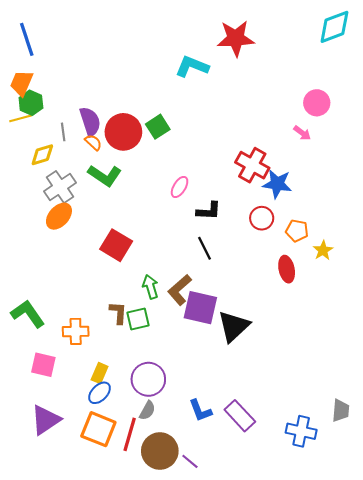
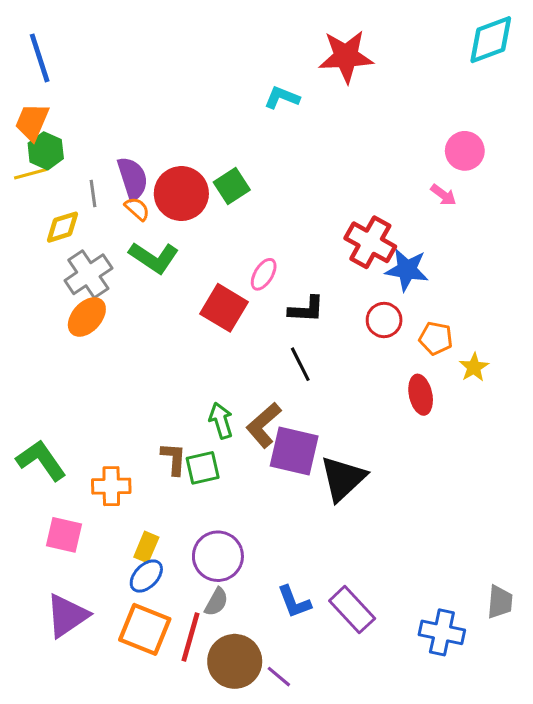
cyan L-shape: (192, 66) -> (282, 98), size x0.7
red square: (116, 245) -> (224, 308), moved

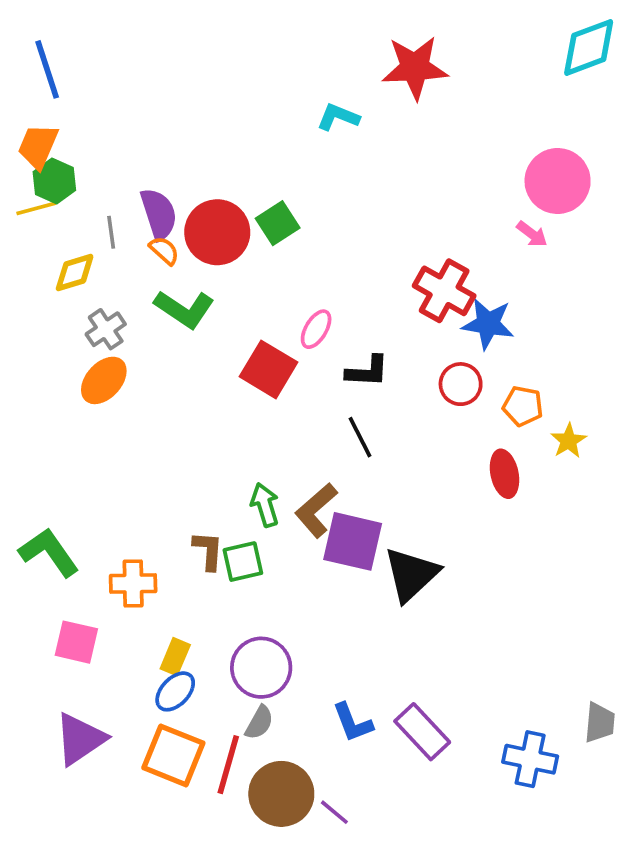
pink circle: (465, 151) -> (558, 181), size x1.4
gray cross: (88, 274) -> (106, 329), size x0.7

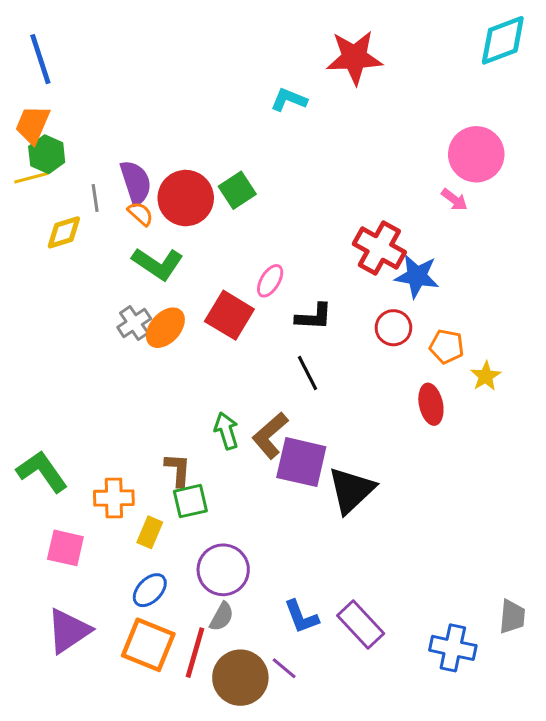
gray cross: (106, 329) -> (134, 323), moved
orange ellipse: (104, 380) -> (165, 328), moved
green square: (243, 562) -> (190, 501), moved
yellow rectangle: (175, 657) -> (150, 532), moved
purple line: (334, 812) -> (284, 668), moved

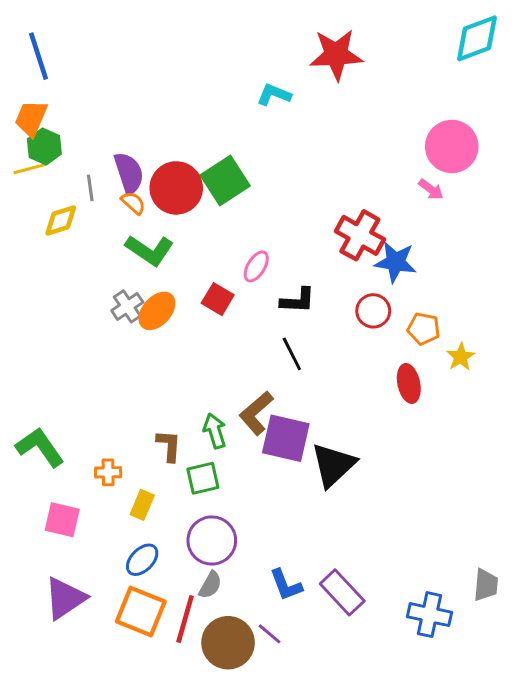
green square: (237, 190) -> (225, 181), size x1.4
red square: (229, 315) -> (218, 299), size x0.7
green arrow: (226, 431) -> (215, 431), moved
orange cross: (114, 498) -> (108, 472), size x0.7
green square: (190, 501) -> (203, 478), moved

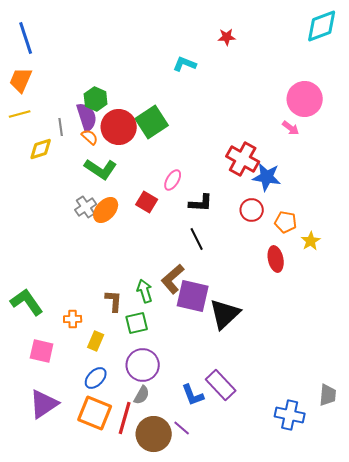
red star: (336, 55) -> (227, 37), size x0.5
green hexagon: (44, 146) -> (96, 99), moved
purple rectangle: (342, 592) -> (221, 385), moved

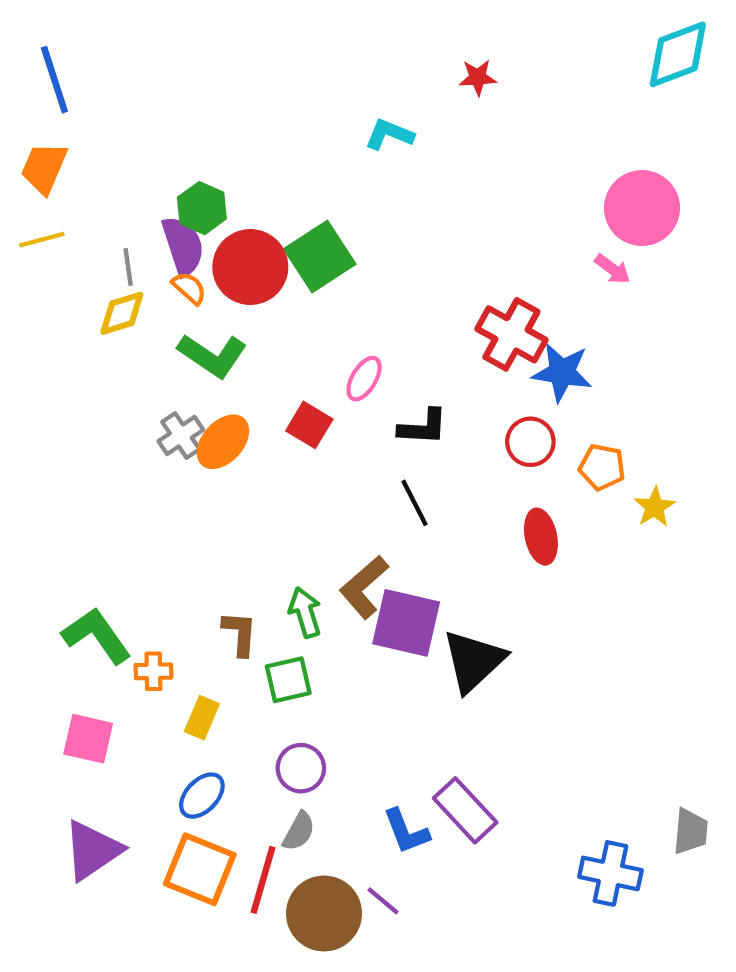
yellow diamond: (41, 149) -> (122, 313), moved
red ellipse: (276, 259) -> (541, 537), moved
green L-shape: (27, 302) -> (97, 636), moved
purple circle: (143, 365) -> (301, 768), size x0.7

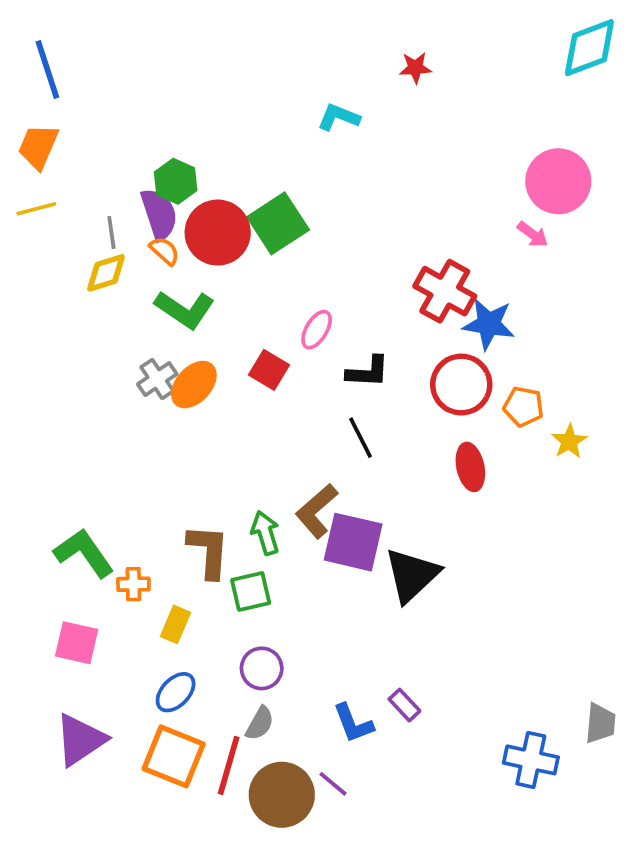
red circle: (530, 442) -> (461, 385), size x1.4
brown L-shape: (240, 633) -> (209, 551), size x1.4
purple rectangle: (465, 810) -> (404, 705), size x0.6

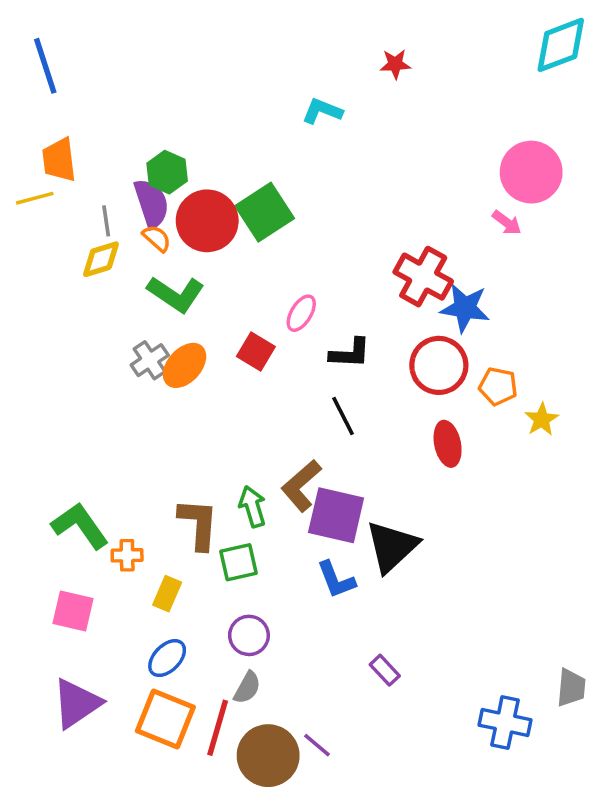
orange trapezoid: (38, 146) -> (59, 160), moved, turned -30
blue L-shape: (353, 723) -> (336, 580), moved

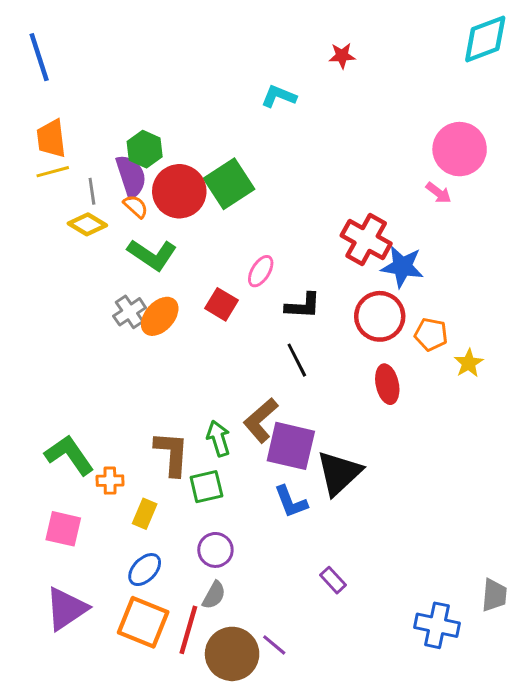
yellow line: (35, 198) -> (53, 172), moved
yellow diamond: (101, 259) -> (87, 224), turned 48

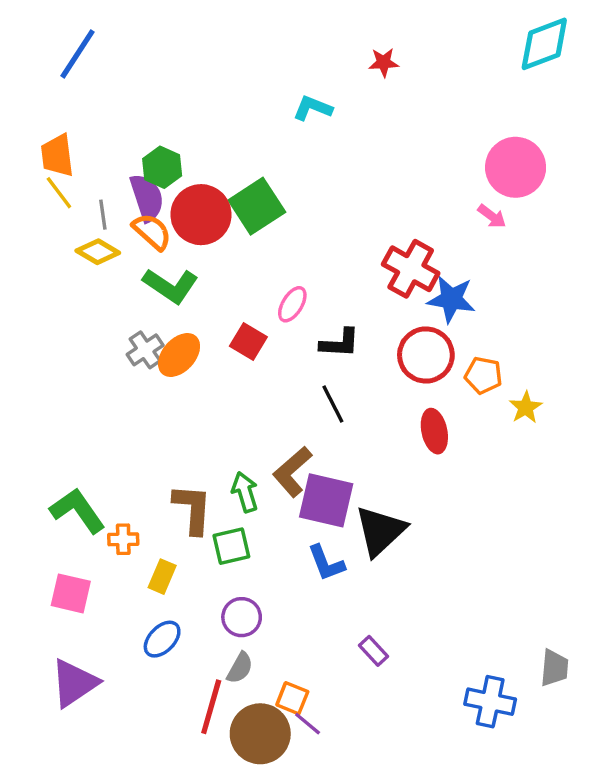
blue line: (39, 57) -> (78, 54), moved, turned 51
yellow line: (53, 172) -> (59, 193), turned 68
orange semicircle: (136, 206) -> (152, 232), size x1.4
orange square: (143, 622) -> (292, 698), moved, size x0.6

